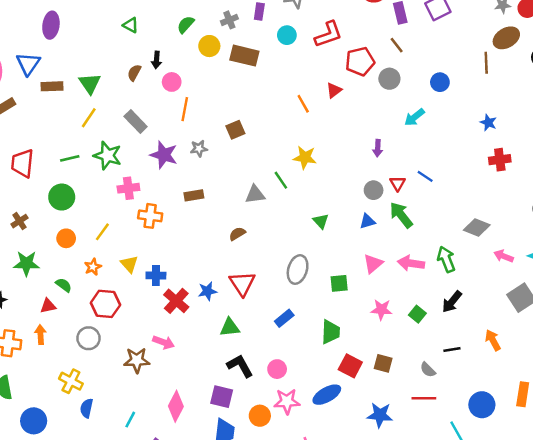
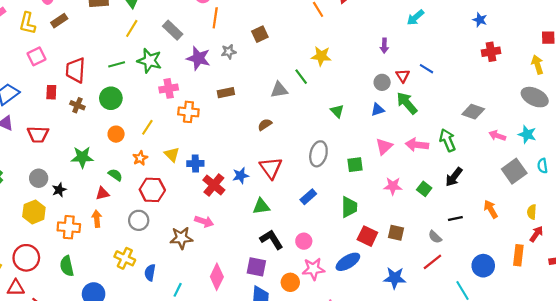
brown cross: (19, 221) -> (77, 105), moved, turned -32
red line: (424, 398) -> (432, 262), turned -36
blue semicircle: (87, 408) -> (150, 273), moved

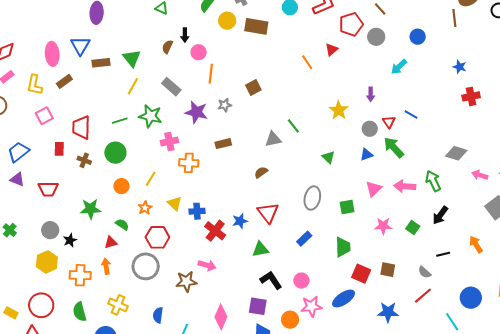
yellow star: (321, 56) -> (339, 110), moved, turned 30
gray circle: (139, 220) -> (146, 266), size x1.4
yellow cross: (125, 258) -> (118, 305), moved

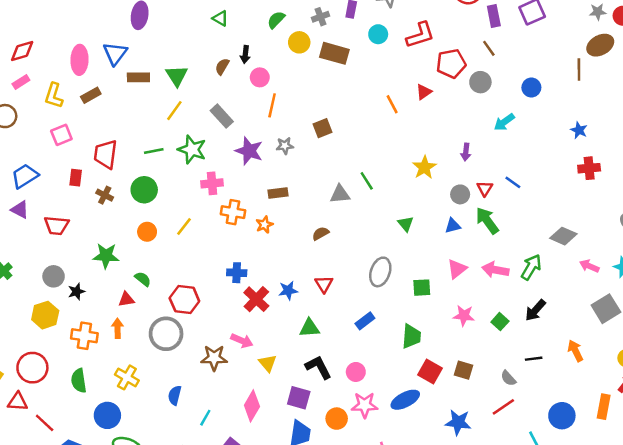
green arrow: (433, 181) -> (531, 267), turned 50
yellow triangle: (175, 203) -> (268, 363), moved
orange star: (145, 208) -> (264, 225), moved
red triangle: (268, 213) -> (324, 284), size x0.7

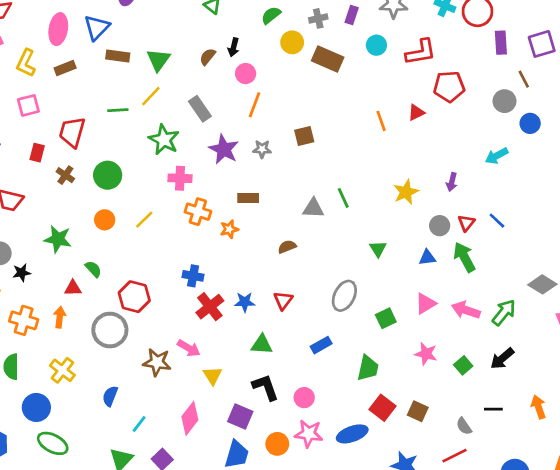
brown line: (489, 48) -> (524, 79), moved
gray circle: (480, 82) -> (504, 101), moved
green line: (154, 151) -> (118, 110), moved
green square: (422, 288) -> (386, 318), turned -30

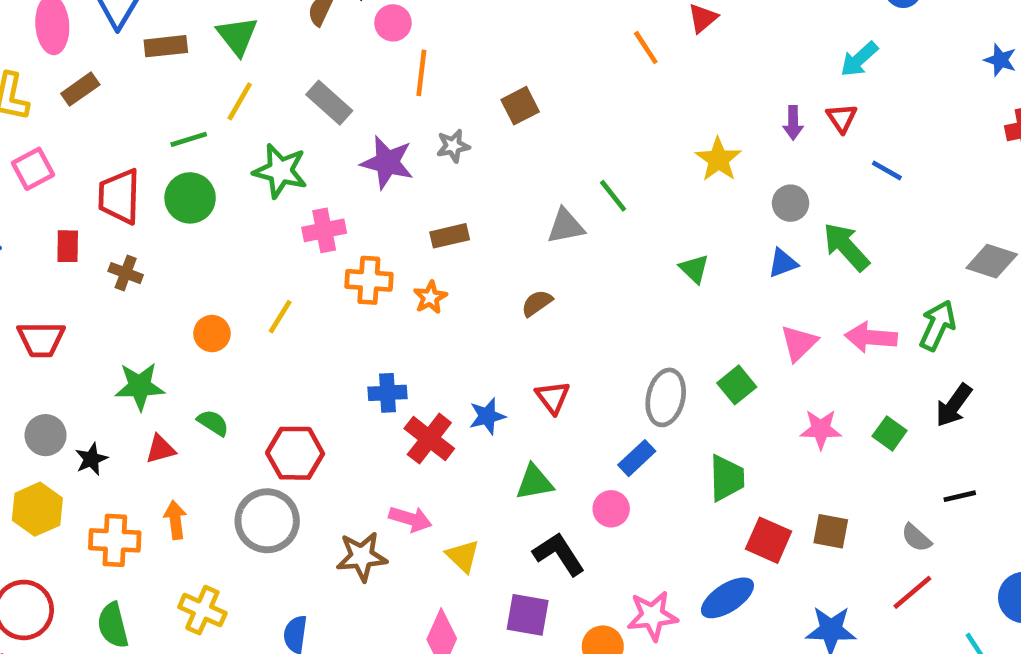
green circle: (108, 175) -> (190, 198), moved
red triangle: (466, 223) -> (842, 118), moved
red triangle: (73, 288) -> (160, 449), moved
gray ellipse: (344, 296) -> (666, 397), moved
pink circle: (304, 398) -> (611, 509), moved

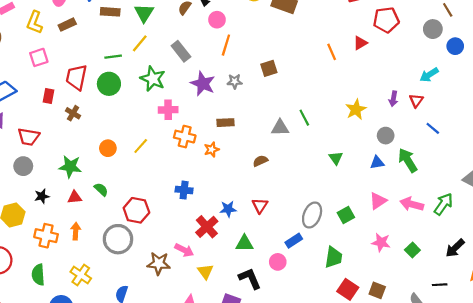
black arrow: (954, 405) -> (455, 248), moved
gray circle: (46, 435) -> (23, 166), moved
red cross: (429, 439) -> (207, 227), moved

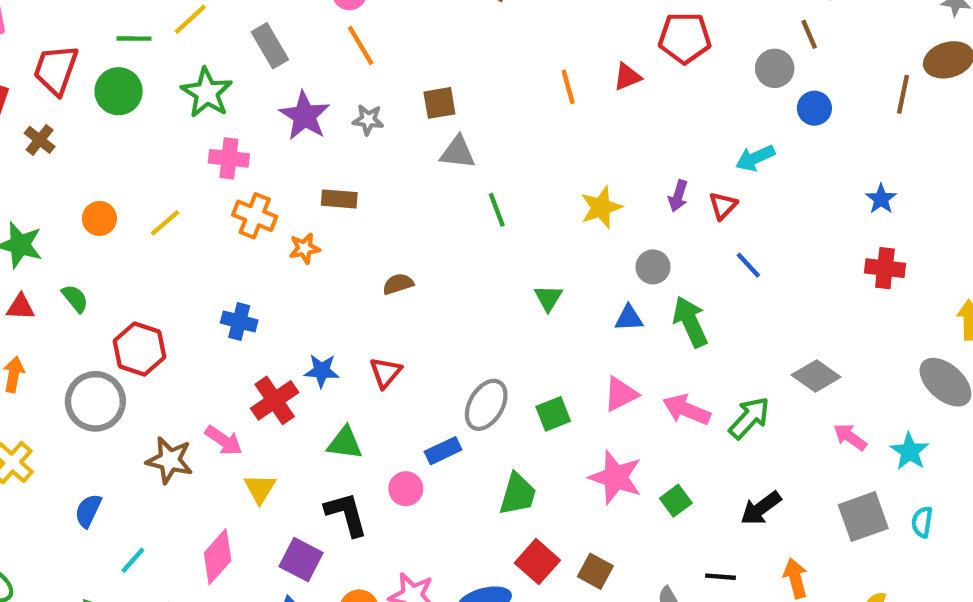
orange line: (226, 45) -> (361, 45), turned -55
gray triangle: (280, 128) -> (458, 152), moved
pink star: (381, 242) -> (616, 477), size x1.4

